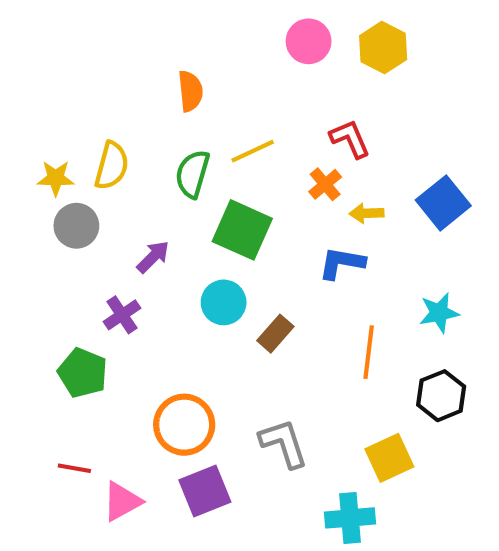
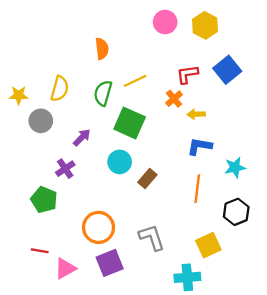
red L-shape: (350, 139) -> (187, 74), turned -75
yellow star: (56, 178) -> (19, 95), moved
blue square: (443, 203) -> (227, 70), moved
blue L-shape: (342, 263) -> (200, 146), moved

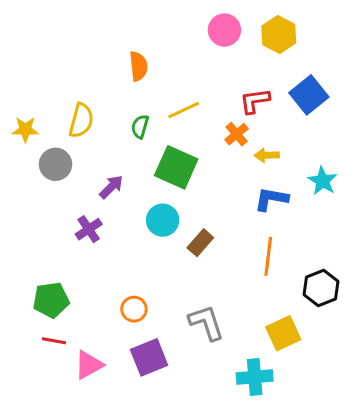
green semicircle: (103, 93) -> (140, 127), size x0.7
cyan star: (235, 167) -> (323, 181), moved, turned -30
green pentagon: (44, 200) -> (51, 300), moved, turned -30
orange circle: (99, 227) -> (134, 309), size x0.6

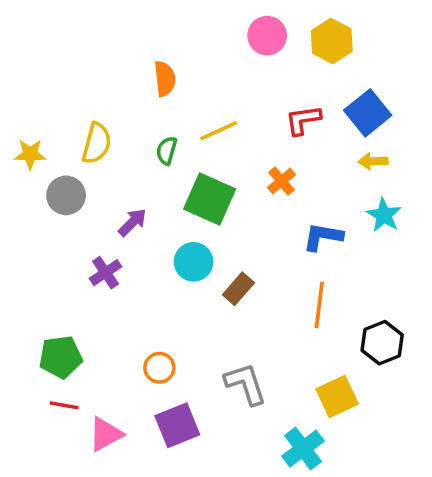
orange cross: (237, 134) -> (281, 181), moved
yellow arrow: (267, 155) -> (373, 161), moved
cyan cross: (255, 377) -> (303, 449), turned -32

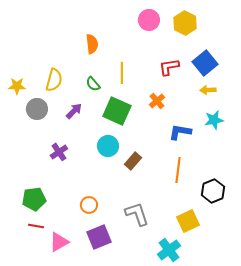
yellow line: (219, 131) -> (122, 73), turned -65
green semicircle: (167, 151) -> (93, 84), turned -56
cyan star: (384, 215) -> (214, 120), turned 30
purple arrow: (132, 222) -> (74, 111), moved

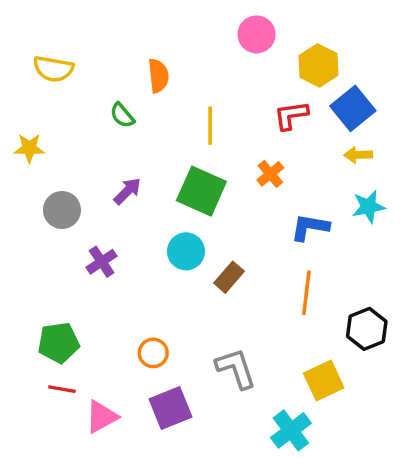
yellow hexagon: (185, 23) -> (319, 65), moved
yellow semicircle: (54, 80) -> (53, 69), moved, turned 85
green semicircle: (93, 84) -> (122, 115), moved
gray circle: (37, 109) -> (62, 210), moved

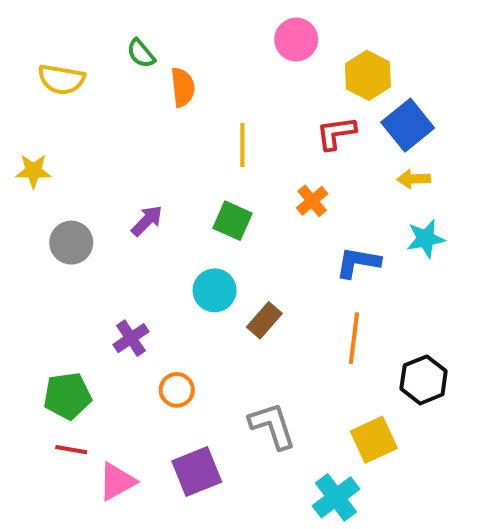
green semicircle: (122, 115) -> (141, 53), moved
green square: (201, 191) -> (232, 221), size x0.7
purple cross: (102, 262) -> (131, 338), moved
orange circle: (153, 353) -> (177, 390), moved

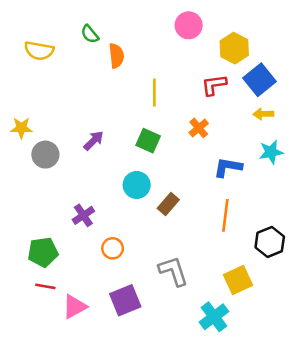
yellow star: (33, 171) -> (21, 128), moved

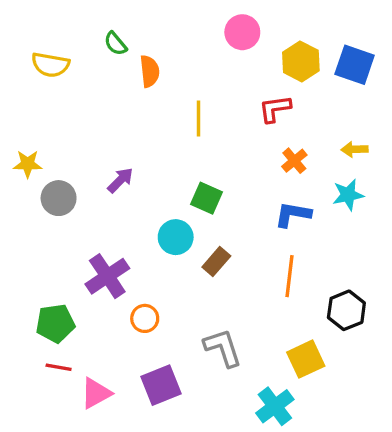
blue square: (260, 80) -> (355, 65), moved, turned -32
yellow arrow: (263, 114) -> (355, 149), moved
orange cross: (199, 128) -> (294, 161), moved
green square: (148, 141) -> (207, 198), moved
purple cross: (83, 215) -> (107, 276), size x1.5

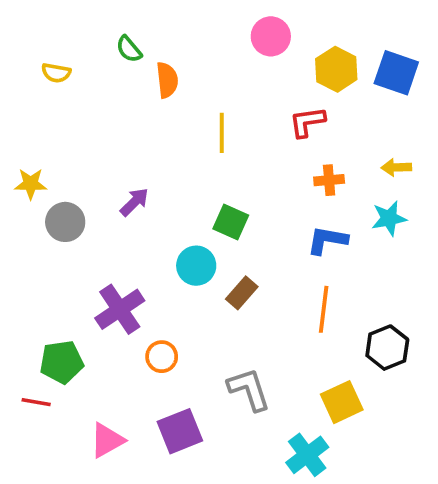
yellow semicircle: (50, 65) -> (56, 73), size x0.7
orange cross: (294, 161) -> (329, 180), turned 35
red line: (59, 367) -> (36, 402), moved

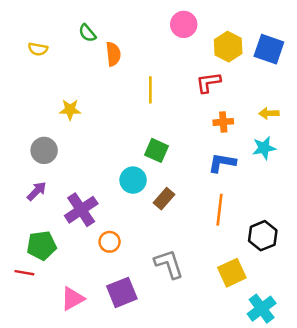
yellow star: (31, 184) -> (70, 110), moved
purple arrow: (134, 202) -> (37, 191), moved
cyan cross: (307, 455) -> (262, 309), moved

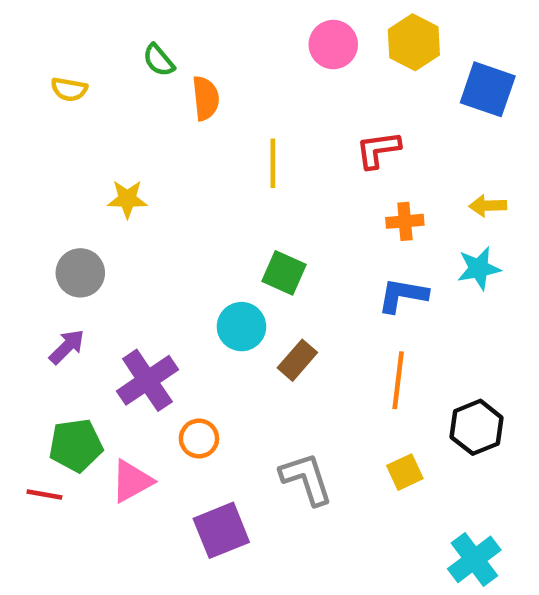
yellow hexagon: (228, 47) -> (414, 42), moved
yellow square: (232, 273) -> (405, 472), moved, size x0.7
pink triangle: (72, 299) -> (132, 481), moved

